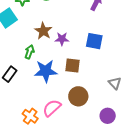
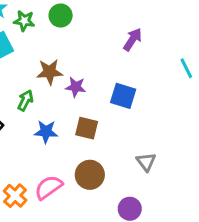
brown star: (43, 31) -> (50, 72), turned 30
blue star: (46, 71) -> (46, 132), size x0.7

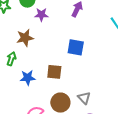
purple star: (76, 87) -> (41, 15), moved
gray triangle: (146, 162) -> (84, 98), moved

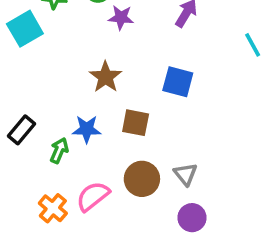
brown star: (25, 38) -> (106, 77), moved, turned -30
green arrow: (11, 59) -> (59, 150), moved

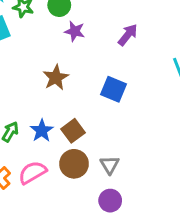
brown square: (136, 123) -> (73, 131), moved, turned 35
blue star: (87, 129) -> (42, 131), moved, turned 30

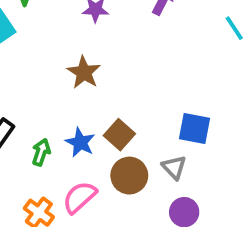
blue square: (114, 89) -> (195, 128), moved

